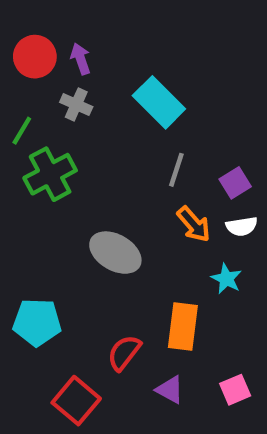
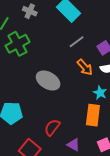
gray line: (176, 170) -> (77, 42), turned 35
orange rectangle: (183, 327) -> (93, 115), moved

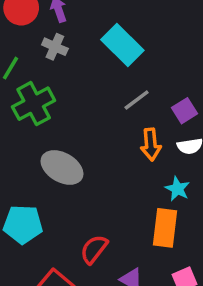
orange arrow: (85, 67) -> (151, 144), turned 36
gray ellipse: (48, 80) -> (62, 167), moved

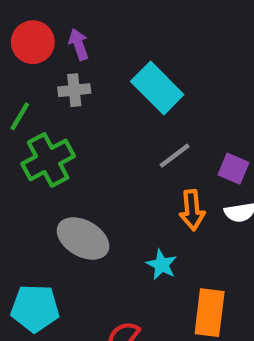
gray cross: (55, 47) -> (74, 90), turned -30
purple square: (185, 111) -> (234, 169), turned -35
cyan star: (177, 189) -> (162, 265), moved

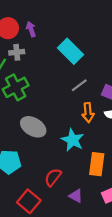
gray cross: (74, 90) -> (17, 52), moved
cyan star: (162, 265) -> (73, 140), size x1.5

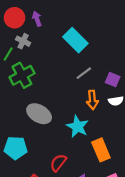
gray cross: (17, 52) -> (23, 41), turned 32
orange rectangle: (97, 164) -> (101, 150), turned -30

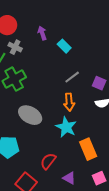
purple arrow: (37, 19) -> (42, 33), moved
cyan rectangle: (75, 40) -> (64, 46), size x0.6
orange arrow: (92, 100) -> (69, 102), moved

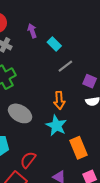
gray line: (72, 77) -> (65, 66), moved
red semicircle: (48, 161) -> (28, 160), moved

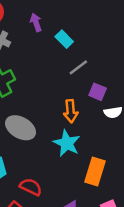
purple square: (90, 81) -> (98, 92), moved
orange rectangle: (78, 148) -> (95, 171), turned 40
red semicircle: (28, 160) -> (31, 187), turned 78

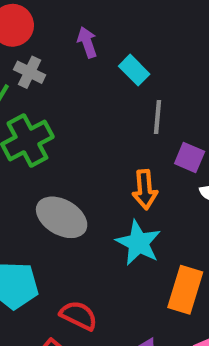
gray line: (78, 67) -> (158, 117), turned -48

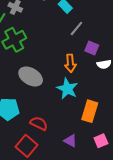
gray line: (158, 117) -> (76, 29), turned 35

